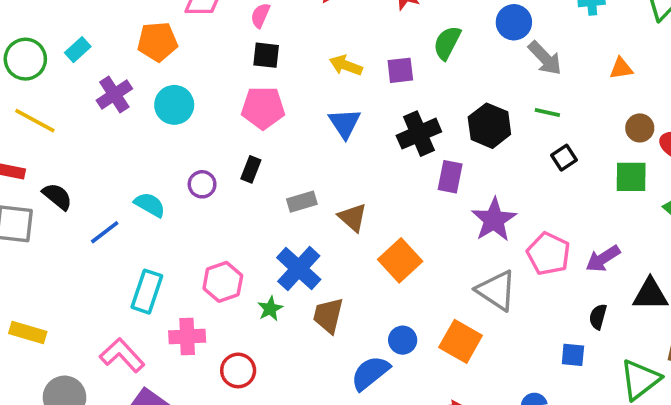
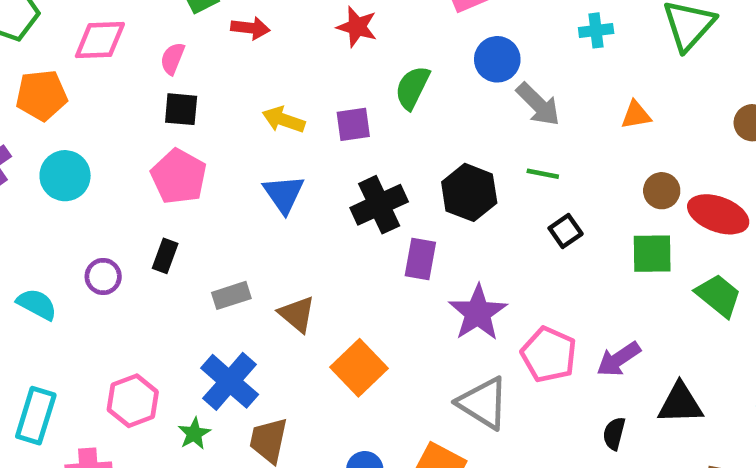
pink pentagon: (263, 108) -> (179, 177), turned 30

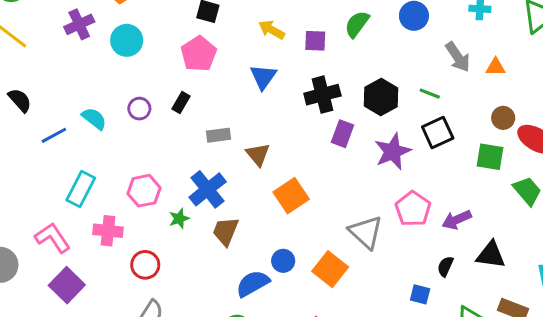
gray arrow: (538, 104) -> (458, 57), moved
black square: (566, 231) -> (438, 132), size x1.5
purple star: (478, 313) -> (393, 152), moved

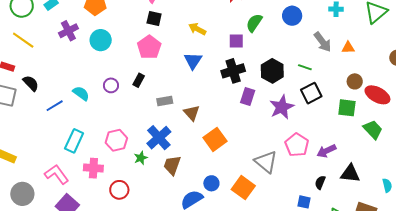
purple square: (315, 41) -> (236, 41), moved

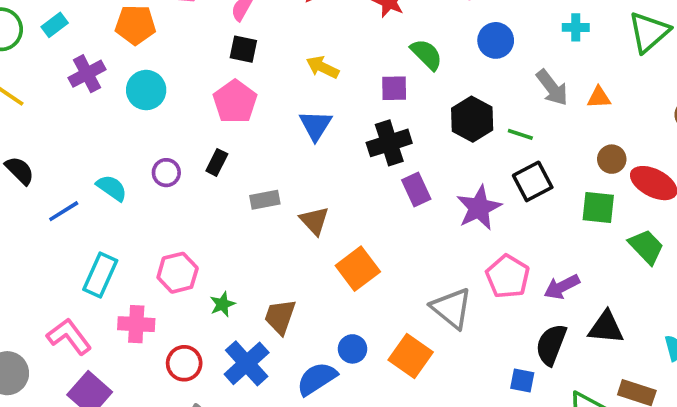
green semicircle: (254, 23) -> (426, 54), turned 102
black hexagon: (272, 71) -> (472, 119), moved
purple rectangle: (248, 97) -> (416, 189), turned -42
blue cross: (159, 138) -> (247, 363), moved
black semicircle: (320, 182) -> (551, 345), size x1.6

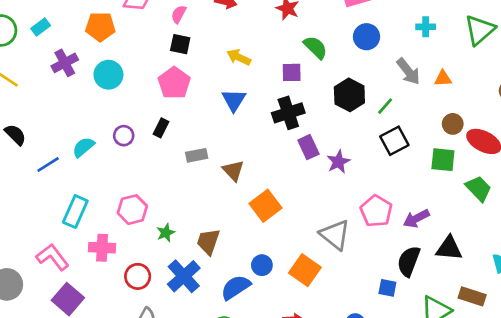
green line: (520, 134) -> (385, 106), turned -66
cyan semicircle: (112, 188) -> (83, 147), turned -75
purple star: (479, 208) -> (338, 162), moved, size x0.7

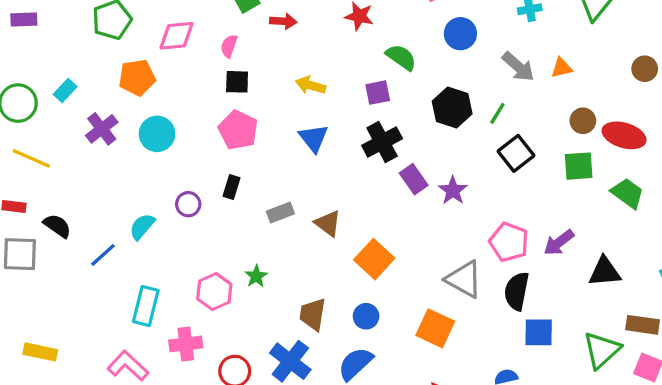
green star: (166, 233) -> (256, 276), moved
black semicircle: (409, 261) -> (517, 291), moved
blue circle: (262, 265) -> (366, 316), moved
blue square: (387, 288) -> (539, 332), size x1.4

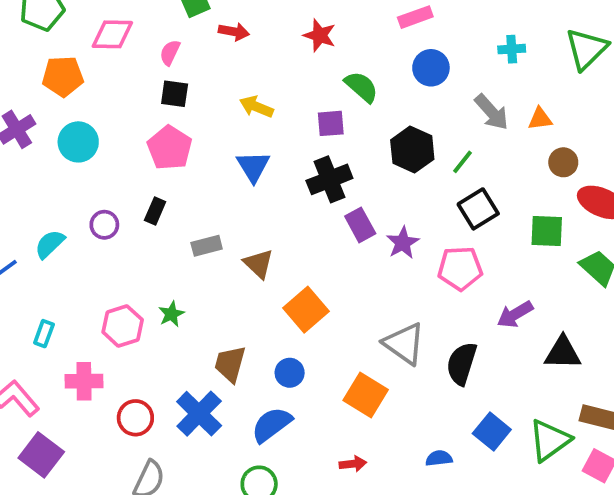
brown circle: (583, 121) -> (563, 162), moved
pink pentagon: (509, 242) -> (460, 268), moved, turned -30
cyan rectangle: (146, 306) -> (44, 334), size x0.6
blue square: (539, 332) -> (492, 431), moved, turned 32

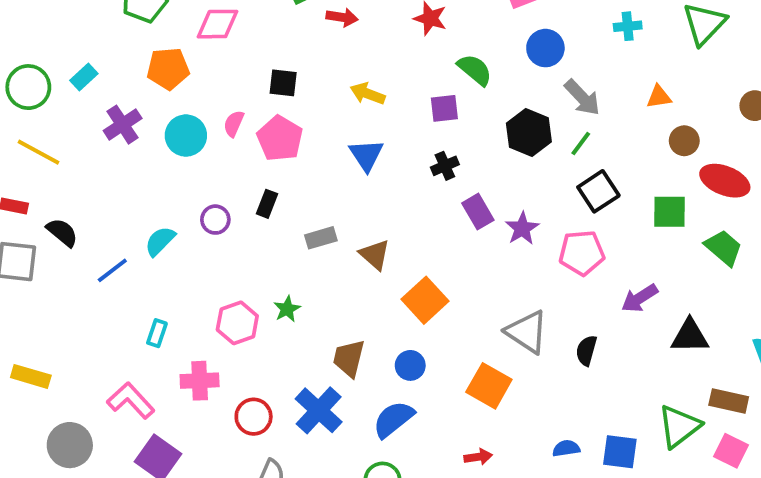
pink semicircle: (170, 53) -> (234, 124), moved
gray arrow: (492, 112) -> (582, 98), moved
black cross: (329, 179) -> (445, 166), size x0.6
black semicircle: (462, 364) -> (586, 350), size x0.7
blue square: (492, 431) -> (620, 452), moved, turned -30

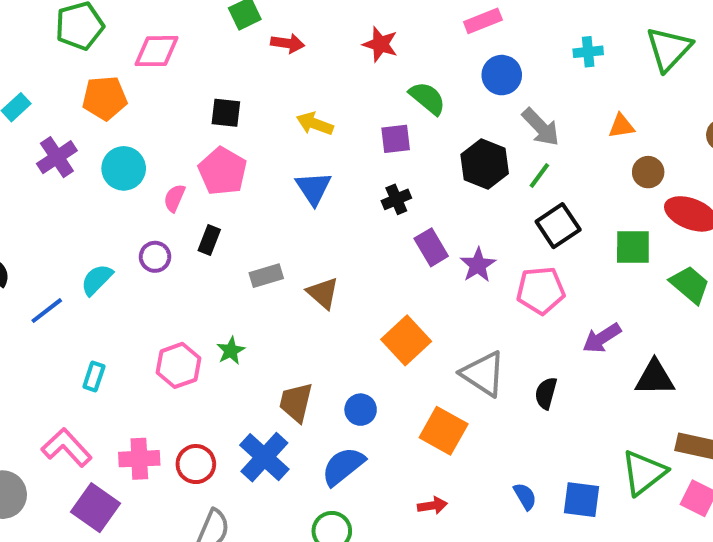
pink semicircle: (234, 124) -> (174, 198), moved
orange square: (425, 300) -> (406, 340), moved
pink cross: (200, 381) -> (139, 459), moved
blue semicircle: (566, 448) -> (525, 496), turned 68

